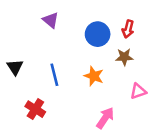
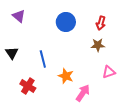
purple triangle: (51, 20) -> (19, 16), moved
blue circle: (98, 34) -> (66, 22), moved
orange star: (94, 76) -> (66, 76), moved

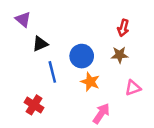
blue circle: (66, 22) -> (82, 56), moved
black triangle: (12, 53) -> (40, 44), moved, turned 40
orange star: (66, 76) -> (90, 82), moved

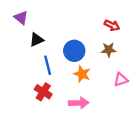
red arrow: (123, 28) -> (112, 25), turned -80
red cross: (34, 105) -> (43, 92), moved
pink arrow: (101, 114) -> (79, 103), moved, turned 54

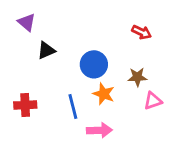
brown star: (109, 50) -> (137, 77), moved
blue line: (48, 65) -> (73, 106), moved
red cross: (43, 92) -> (25, 105), moved, turned -35

